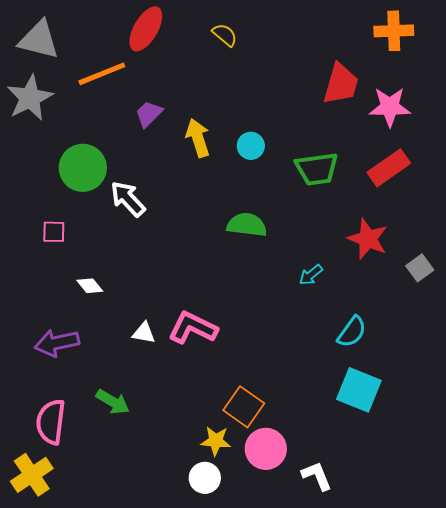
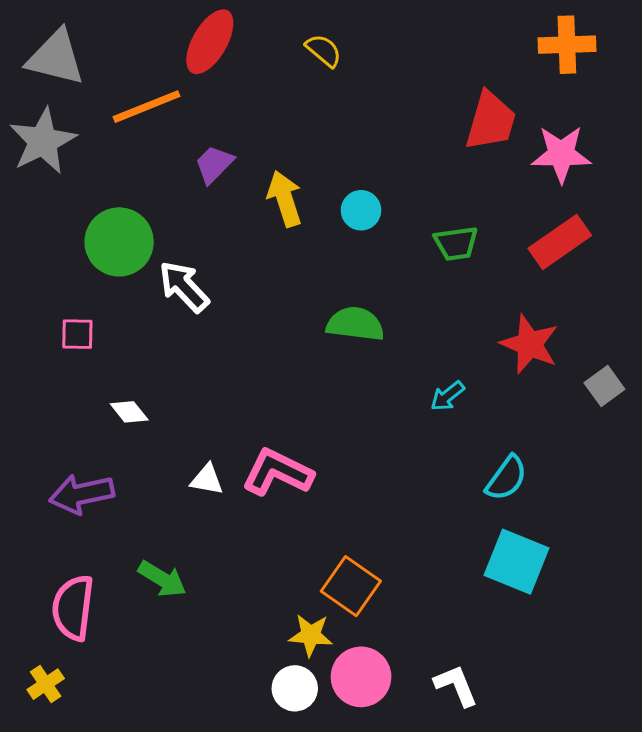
green trapezoid: (317, 169) -> (456, 243), size x0.7
pink circle: (266, 449) -> (361, 677), moved
yellow cross: (32, 475) -> (46, 684), size x0.6

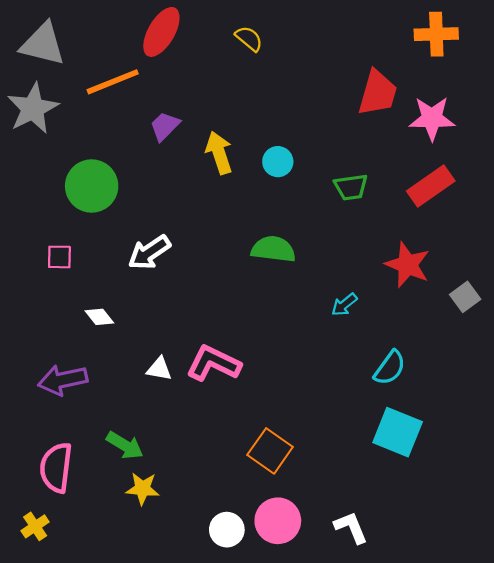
white arrow: (184, 287) -> (149, 253), moved, turned -81
yellow star: (311, 635) -> (143, 489), moved

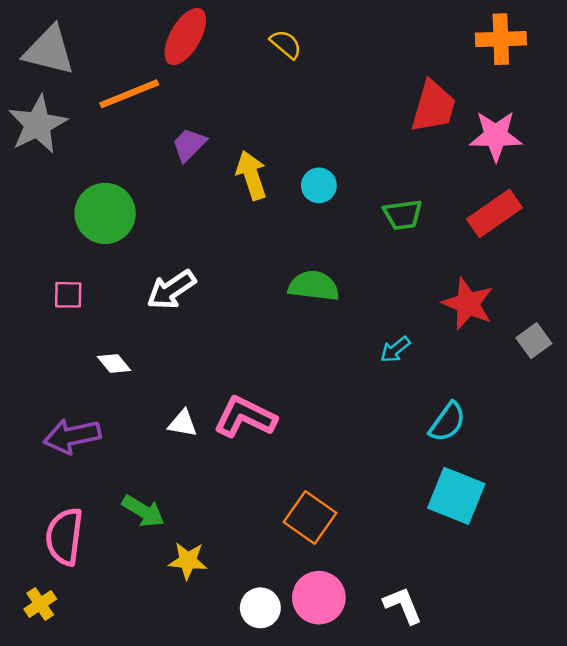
yellow star: (143, 489) -> (188, 561), moved

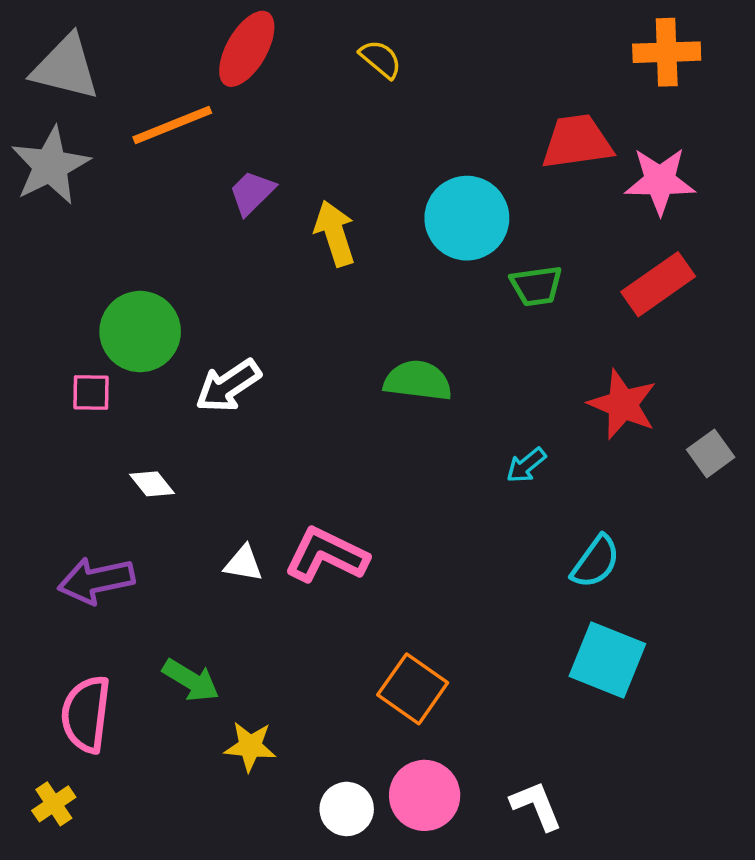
red trapezoid: (433, 107) -> (577, 142), turned -114
cyan circle: (319, 185) -> (467, 218), moved, size x1.8
green circle: (105, 213) -> (140, 332), moved

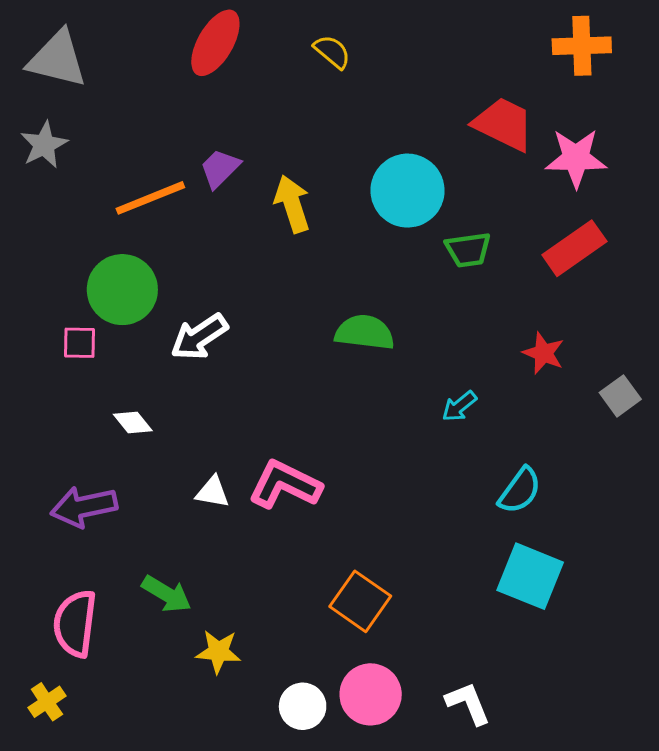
orange line: (172, 125) -> (150, 198), moved
red trapezoid: (577, 142) -> (504, 124), turned 34
gray star: (50, 166) -> (44, 145), size x0.7
red star: (623, 404) -> (543, 353), size x0.7

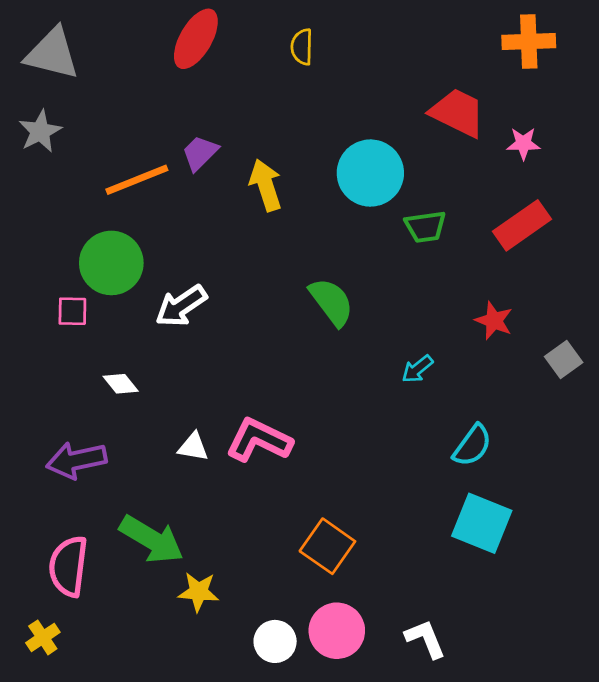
yellow semicircle: (332, 52) -> (302, 47), turned -129
pink star: (576, 158) -> (523, 143), size x0.6
green semicircle: (365, 332) -> (331, 302), turned 46
green arrow: (167, 594) -> (152, 539), size x1.4

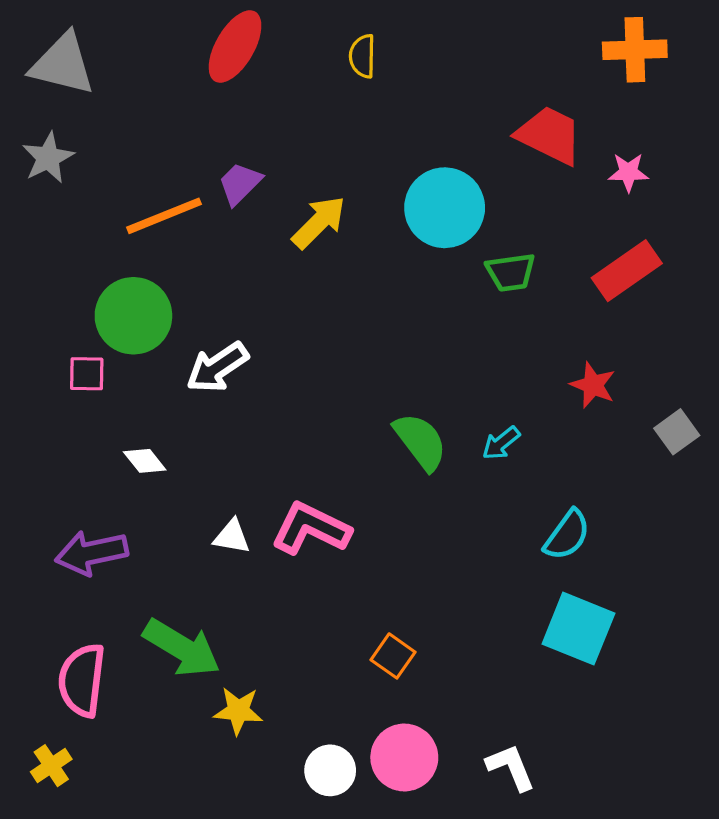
yellow arrow: (266, 185) -> (319, 222), turned 63
green semicircle: (331, 302) -> (420, 442), moved
orange square: (327, 546) -> (393, 656), size x0.7

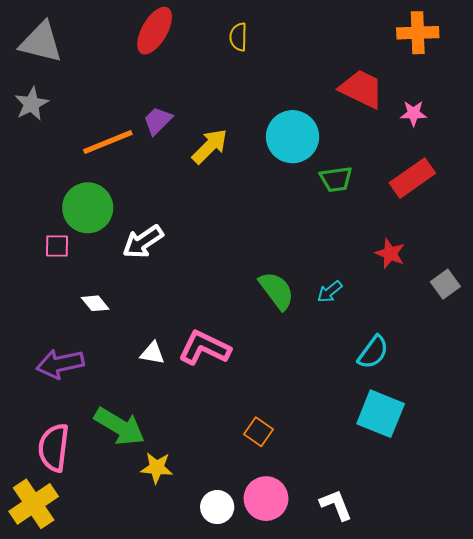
yellow cross: (51, 766) -> (34, 504), size x1.8

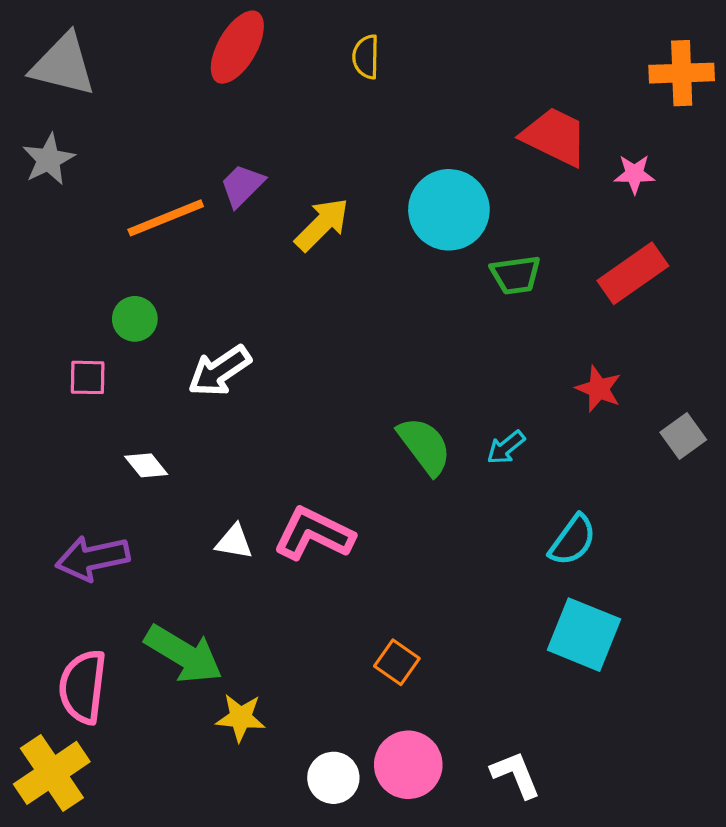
orange cross: (418, 33) -> (682, 73), moved
green circle: (88, 208) -> (135, 319), size x0.6

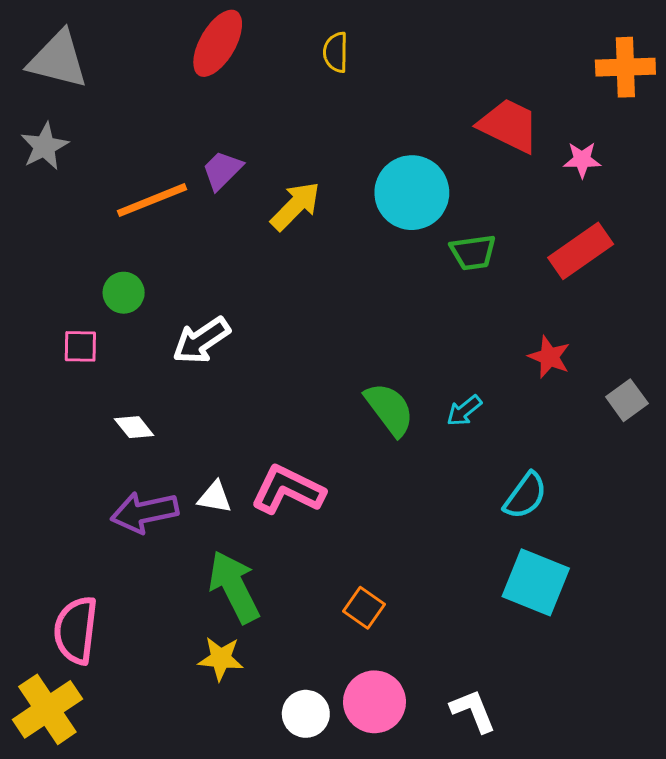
purple arrow: (92, 558) -> (145, 512), moved
green arrow: (184, 654) -> (234, 587), moved, turned -148

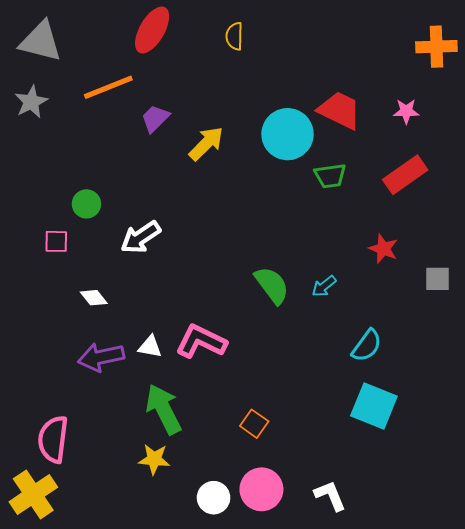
red trapezoid: (509, 125) -> (340, 110), moved
orange line: (152, 200) -> (108, 87), moved
gray square: (627, 400) -> (437, 279), turned 36

